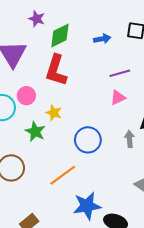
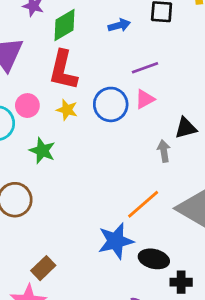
yellow star: (54, 113) -> (67, 110), moved
blue circle: (88, 140) -> (111, 104), moved
orange line: (63, 175) -> (143, 204), moved

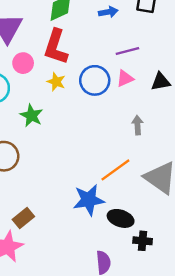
pink circle: (27, 106) -> (23, 63), moved
black triangle: (186, 128) -> (161, 82), moved

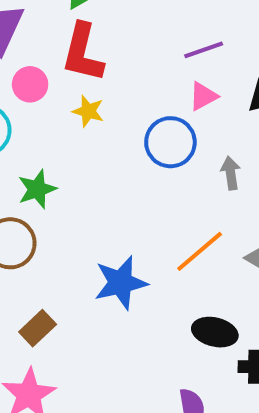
blue circle: (95, 80) -> (170, 142), moved
green star: (32, 115) -> (37, 189), moved, turned 30
blue star: (89, 200) -> (121, 283), moved
brown rectangle: (23, 218) -> (38, 328), moved

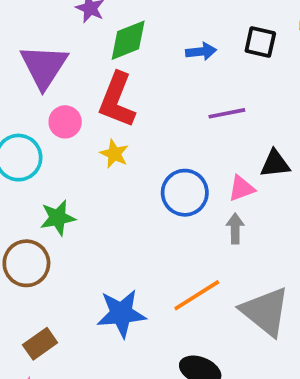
pink triangle: (203, 96) -> (241, 188), moved

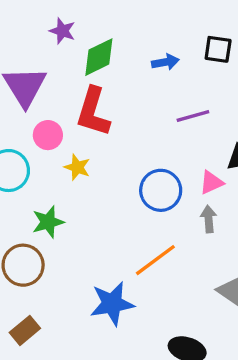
yellow star: (114, 154) -> (77, 167), moved
orange line: (197, 295) -> (155, 260), moved
brown rectangle: (40, 344) -> (25, 330), moved

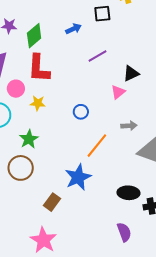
blue circle: (161, 190) -> (81, 112), moved, size x0.6
gray arrow: (209, 219) -> (129, 126), moved, turned 105
brown rectangle: (25, 330) -> (52, 202), moved

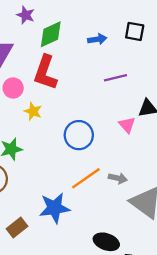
pink triangle: (118, 92) -> (127, 125), turned -49
blue circle: (81, 112) -> (79, 135), size x1.6
gray arrow: (129, 126) -> (118, 178), moved

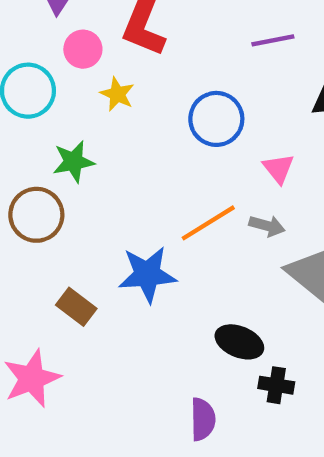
pink triangle: (127, 125) -> (278, 168), moved
blue circle: (79, 135) -> (216, 119), moved
brown rectangle: (17, 228) -> (76, 307), turned 72

